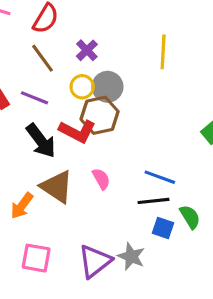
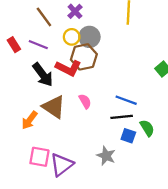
purple triangle: (95, 261) -> (62, 165), moved

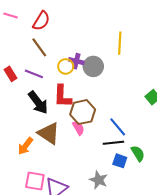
purple cross: (75, 11) -> (76, 61), moved, turned -32
gray circle: (89, 37) -> (93, 66), moved
brown hexagon: (84, 57) -> (83, 112), moved
red L-shape: (68, 68) -> (63, 96), turned 65
blue line: (126, 100) -> (118, 127), turned 30

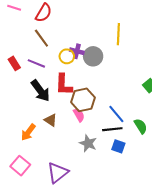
brown triangle: (49, 133) -> (51, 120), size x0.6
green semicircle: (138, 153) -> (141, 126), moved
gray star: (99, 180) -> (88, 143), moved
pink square: (35, 181) -> (20, 166), moved, turned 30

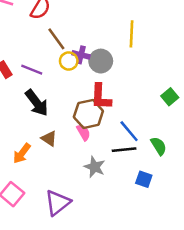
brown line: (41, 38) -> (56, 39), moved
red L-shape: (64, 85) -> (101, 97), moved
blue square: (118, 146) -> (144, 179), moved

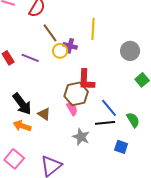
yellow line: (132, 34) -> (93, 29), moved
gray circle: (101, 61) -> (130, 51), moved
black arrow: (37, 103) -> (22, 104), moved
orange arrow: (22, 153) -> (22, 126), turned 72

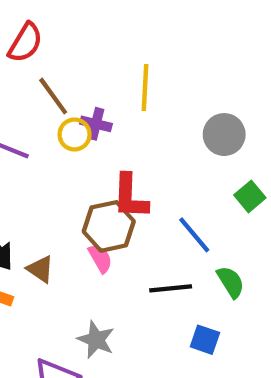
blue line: (109, 108) -> (194, 235), moved
gray star: (81, 137) -> (96, 340), moved

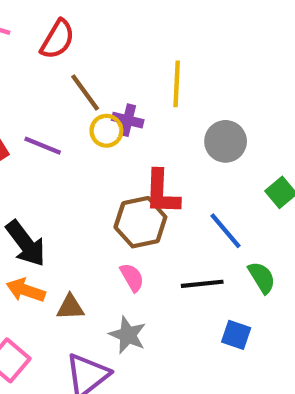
gray circle: (224, 135) -> (226, 141), moved
pink semicircle: (100, 258) -> (132, 277), moved
brown triangle: (40, 269) -> (70, 307), moved, turned -36

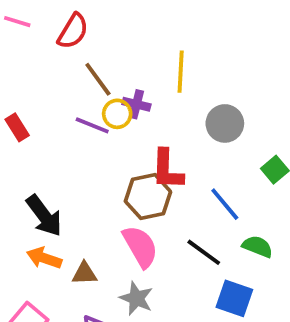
purple line: (43, 146) -> (92, 125), moved
pink semicircle: (132, 277) -> (140, 246), size x1.6
green semicircle: (262, 277) -> (258, 246), turned -36
black line: (202, 284) -> (204, 252), turned 42
blue square: (236, 335) -> (234, 298), size x1.4

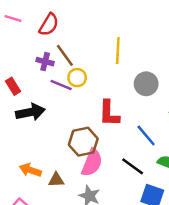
purple cross: (136, 104) -> (45, 62), moved
brown hexagon: (148, 197) -> (83, 142), moved
black arrow: (44, 216) -> (30, 112), moved, turned -64
pink semicircle: (140, 246) -> (92, 163), turned 52

